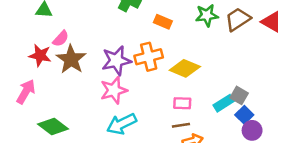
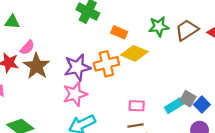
yellow diamond: (185, 68) -> (134, 53), moved
blue square: (244, 115) -> (202, 105), moved

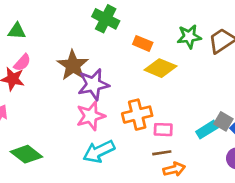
pink semicircle: (27, 47) -> (22, 63), moved
orange cross: (106, 64) -> (137, 115), moved
brown star: (37, 66) -> (73, 65), moved

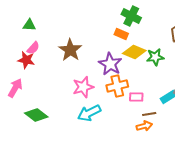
green cross: (106, 19) -> (131, 16), moved
green star: (189, 37) -> (155, 57), moved
purple star: (93, 84) -> (110, 64), moved, turned -30
brown line: (162, 153) -> (149, 114), moved

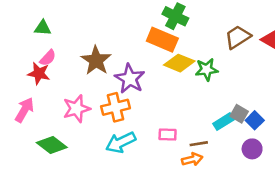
orange rectangle: (121, 34) -> (162, 40), size x1.6
purple star: (110, 64) -> (130, 79), moved
orange cross: (117, 86) -> (116, 107), moved
pink star: (83, 87) -> (76, 109), moved
pink rectangle: (136, 97) -> (168, 135), moved

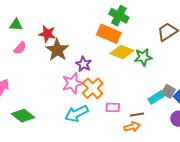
red star: (39, 73) -> (47, 34), moved
purple star: (130, 79) -> (84, 64), size x0.7
orange cross: (116, 107) -> (93, 88), moved, turned -30
pink star: (76, 109) -> (72, 83), moved

